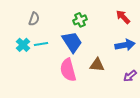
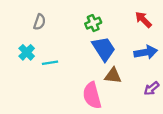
blue trapezoid: (72, 42) -> (104, 49), moved
cyan line: (41, 44) -> (50, 63), moved
pink semicircle: (68, 70) -> (92, 95), moved

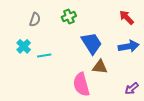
green cross: (93, 23) -> (69, 16), moved
purple arrow: (152, 88) -> (132, 89), moved

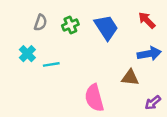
green cross: (69, 16) -> (70, 25), moved
blue trapezoid: (92, 43) -> (106, 27), moved
brown triangle: (100, 67) -> (130, 78), moved

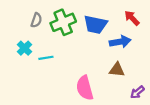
green cross: (70, 25) -> (63, 22), size x1.6
blue trapezoid: (106, 27) -> (95, 24), turned 135
blue arrow: (149, 54) -> (120, 42), moved

